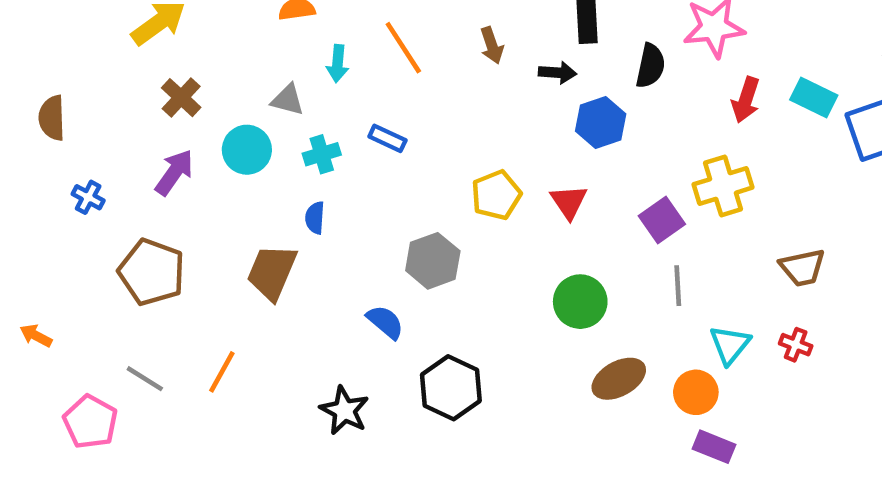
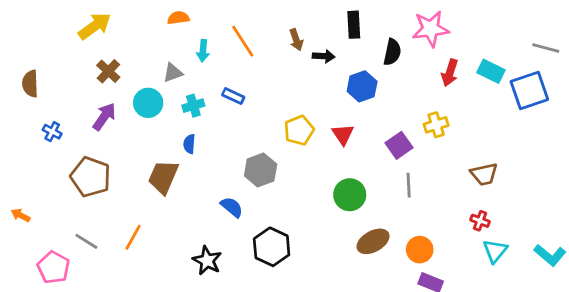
black arrow: (558, 73) -> (324, 56), moved
gray triangle: (288, 100) -> (173, 73), turned -35
yellow cross: (723, 186) -> (436, 125), size x0.7
cyan triangle: (730, 345) -> (495, 251), moved

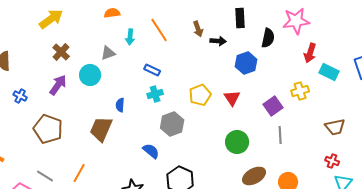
cyan rectangle: (491, 71) -> (329, 72), moved
cyan cross: (193, 106) -> (155, 94), moved

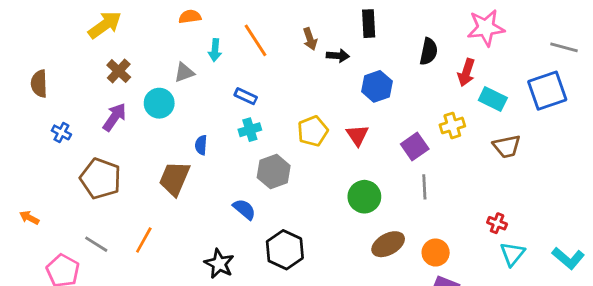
pink star: (296, 21) -> (486, 28), moved
black semicircle: (268, 38) -> (429, 51), moved
brown trapezoid: (335, 127) -> (507, 146), moved

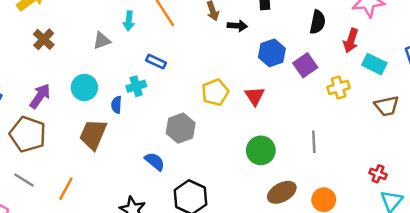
cyan circle: (159, 103) -> (84, 87), moved
purple arrow: (114, 117) -> (40, 96), moved
cyan cross: (250, 130) -> (136, 86), moved
purple square: (415, 146) -> (305, 65), moved
gray line: (96, 244) -> (24, 180), moved

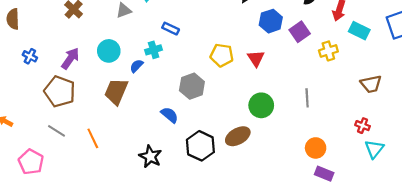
yellow pentagon: (215, 92) -> (222, 55), turned 30
blue semicircle: (116, 105) -> (136, 66), turned 40
brown trapezoid: (387, 106) -> (371, 84), moved
orange line: (66, 189) -> (93, 138), turned -54
brown ellipse: (282, 192) -> (238, 136), moved

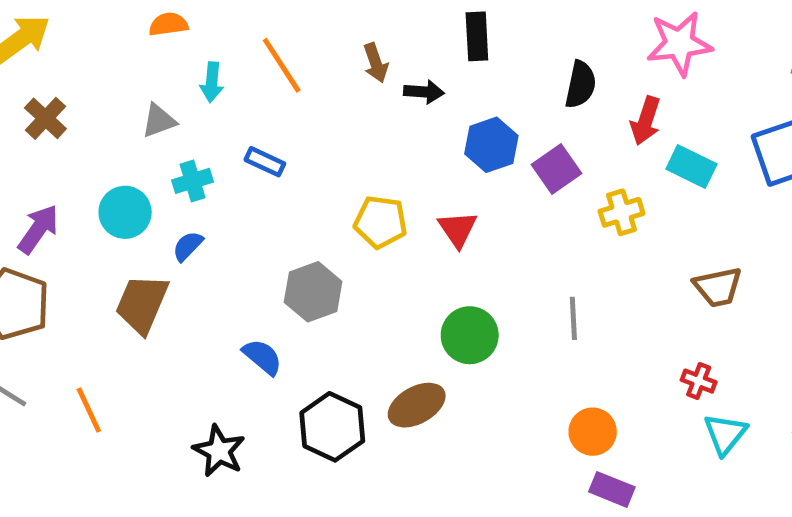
cyan cross: (154, 50) -> (193, 181), moved

